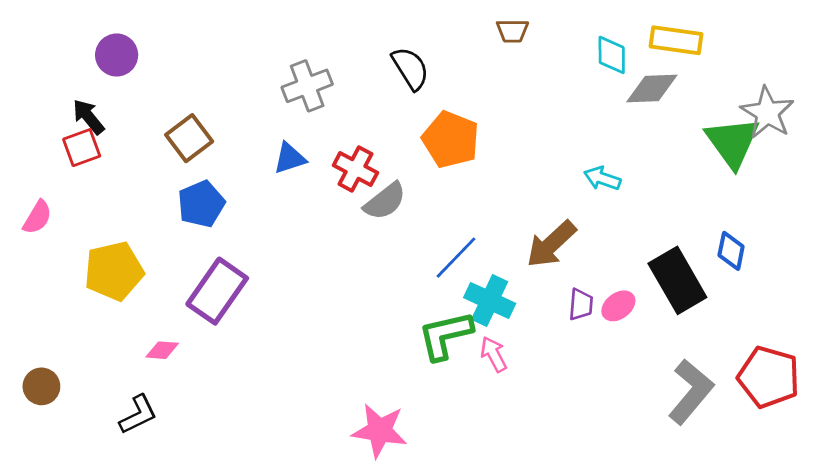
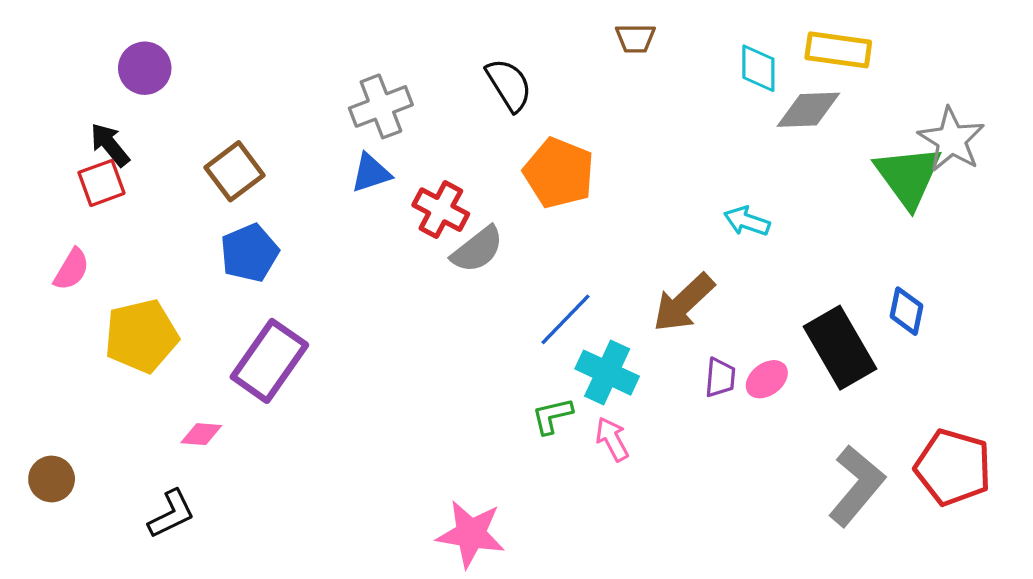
blue triangle: (290, 158) -> (371, 173), moved
pink semicircle: (37, 217) -> (72, 269), moved
green L-shape: (445, 335) -> (552, 416), size x0.6

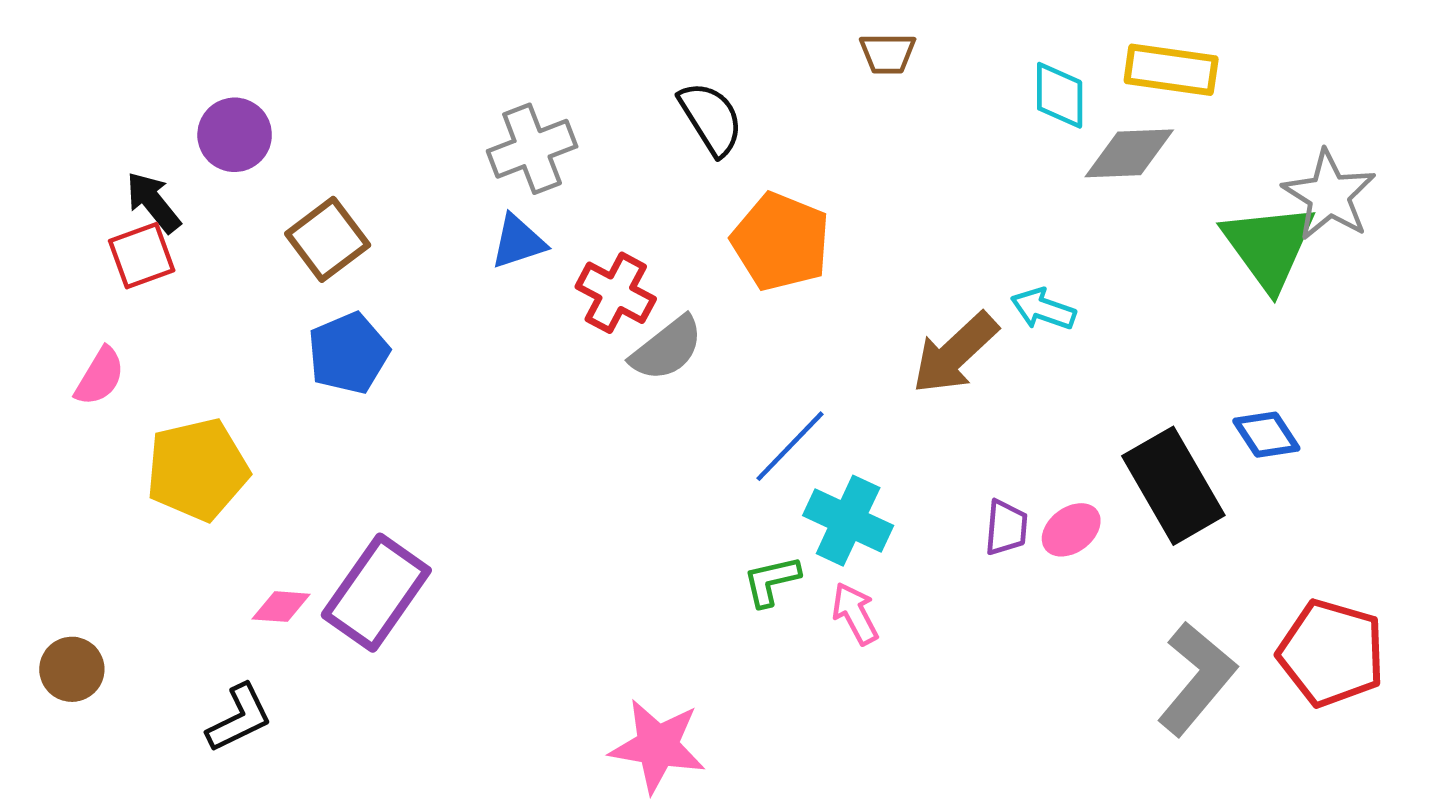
purple circle: (145, 68) -> (235, 135), moved
brown arrow: (684, 303) -> (955, 353), moved
blue diamond: (906, 311) -> (1266, 435), turned -45
purple rectangle: (269, 361) -> (376, 593), moved

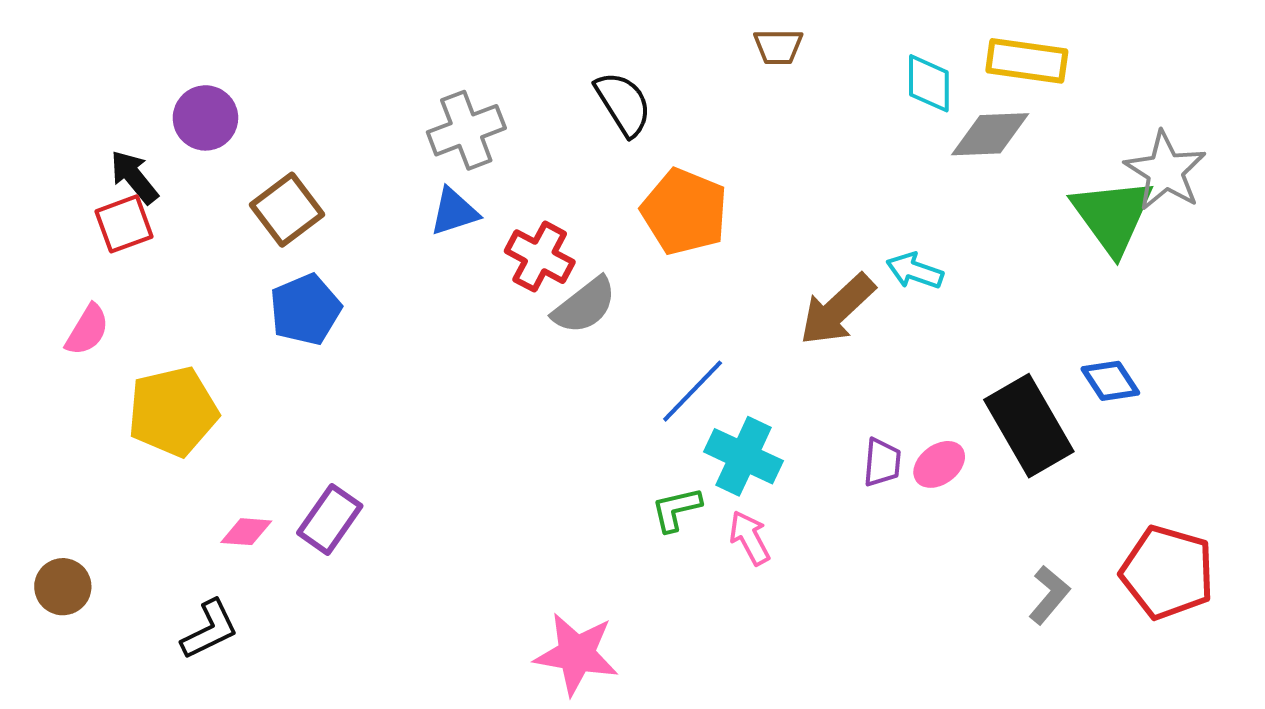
purple rectangle: (376, 593) -> (330, 519), size x0.7
gray L-shape: (1197, 679) -> (1049, 595), size x0.6

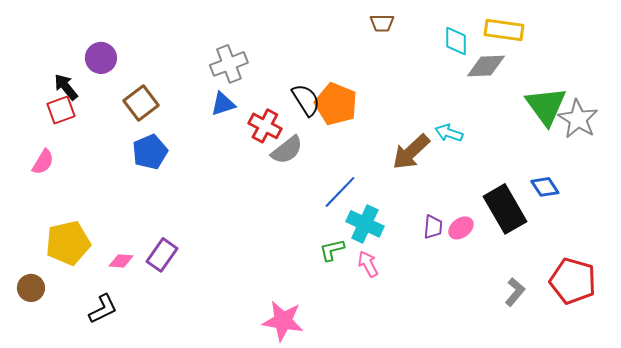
black semicircle: (623, 104) -> (306, 100), moved
gray star: (1165, 171) -> (578, 119), moved
yellow pentagon: (173, 411) -> (68, 243), moved

